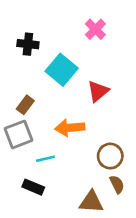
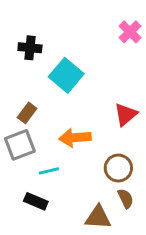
pink cross: (95, 29) -> (130, 32), moved
red triangle: (98, 91) -> (126, 114), moved

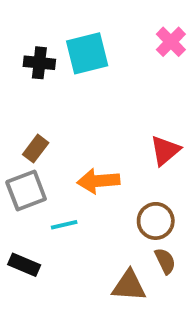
cyan square: (66, 75) -> (87, 53), moved, turned 36
black rectangle: (36, 201) -> (24, 265), moved

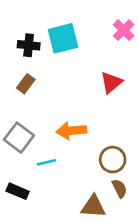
brown rectangle: (36, 149) -> (26, 84), moved
red triangle: (165, 150) -> (111, 82), moved
gray square: (26, 190) -> (19, 138), turned -32

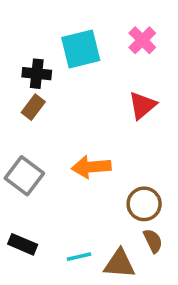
pink cross: (124, 30) -> (142, 40), moved
black cross: (29, 45) -> (37, 74), moved
cyan line: (46, 162) -> (79, 257), moved

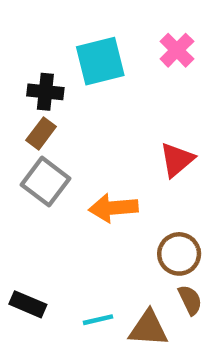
red triangle: (142, 105) -> (177, 160), moved
gray square: (24, 176) -> (45, 182), moved

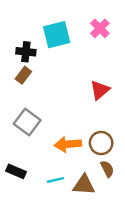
gray square: (45, 182) -> (27, 122), moved
orange arrow: (113, 208) -> (68, 144), moved

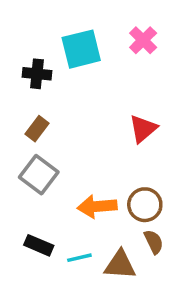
brown rectangle: (23, 75) -> (37, 129), moved
black rectangle: (16, 171) -> (39, 245), moved

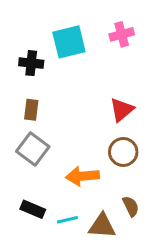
pink cross: (143, 40) -> (122, 34), turned 30
brown rectangle: (37, 129) -> (31, 110), turned -30
brown circle: (145, 205) -> (123, 152), moved

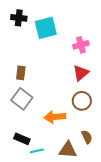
pink cross: (122, 34) -> (81, 45), moved
black cross: (31, 63) -> (19, 18), moved
cyan line: (67, 220) -> (37, 151), moved

